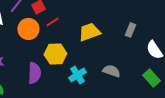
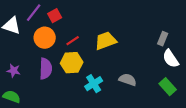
red line: (52, 22) -> (73, 41), moved
gray rectangle: (130, 30) -> (163, 39), moved
purple semicircle: (34, 73) -> (46, 69), moved

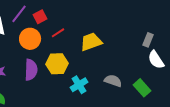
red line: (73, 41) -> (58, 33), moved
green rectangle: (168, 87) -> (142, 88), moved

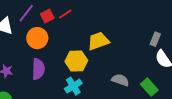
red line: (58, 33) -> (65, 14), moved
yellow hexagon: (57, 64) -> (76, 61), moved
cyan cross: (79, 85) -> (73, 86), moved

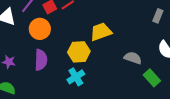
gray rectangle: (155, 39) -> (158, 16), moved
gray semicircle: (120, 80) -> (133, 58), moved

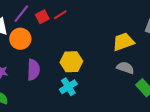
orange circle: (40, 29) -> (20, 39), moved
yellow trapezoid: (101, 32) -> (123, 42), moved

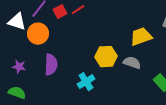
yellow hexagon: (71, 62) -> (106, 57), moved
gray semicircle: (125, 68) -> (132, 63), moved

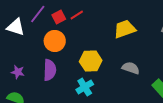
orange circle: (38, 34) -> (55, 41), moved
yellow trapezoid: (141, 37) -> (125, 29), moved
yellow hexagon: (106, 57) -> (91, 61), moved

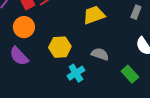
purple semicircle: (50, 70) -> (19, 56), turned 135
cyan cross: (85, 87) -> (76, 73), moved

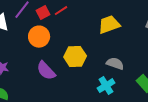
purple semicircle: (19, 56) -> (46, 71), moved
cyan cross: (76, 73) -> (106, 86), moved

